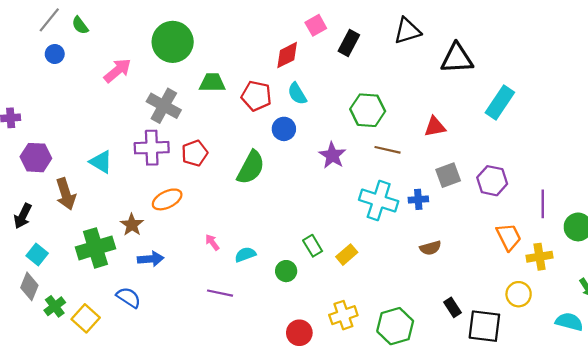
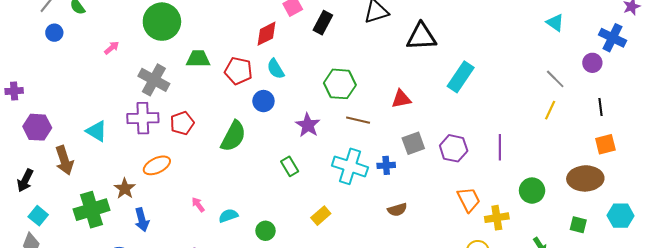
pink arrow: (118, 71) -> (112, 48), size x0.6
purple line: (543, 204) -> (500, 147), moved
green rectangle: (313, 246) -> (290, 166), moved
blue arrow: (151, 259) -> (142, 220), turned 80

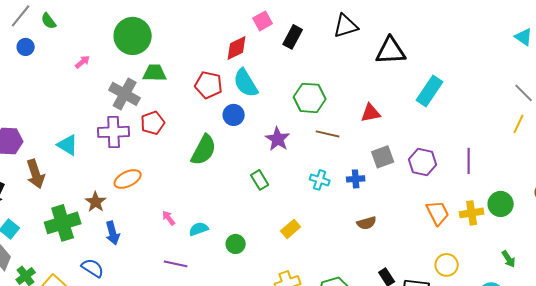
green trapezoid: (198, 59) -> (155, 73), moved
cyan semicircle: (276, 69) -> (246, 83), size x1.4
red pentagon: (182, 123) -> (153, 123), moved
cyan cross: (350, 166) -> (320, 180), size x0.6
yellow cross: (497, 218) -> (472, 213), moved

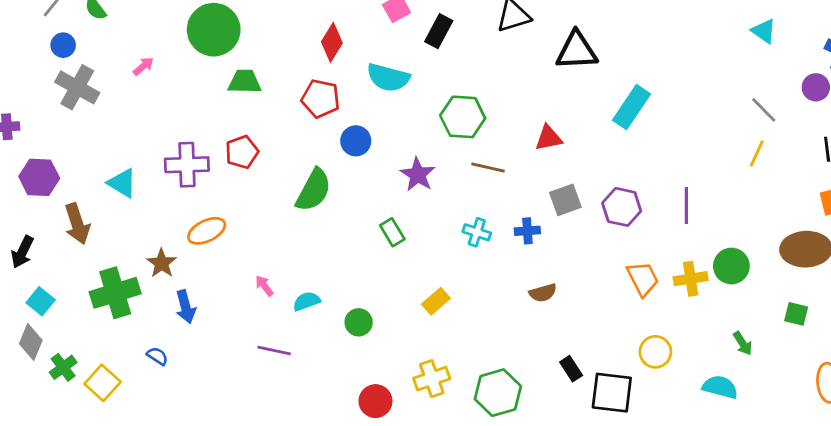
red diamond: (237, 48) -> (332, 42), moved, turned -32
cyan semicircle: (246, 83) -> (388, 78), moved, turned -44
gray cross: (125, 94) -> (77, 87), moved
blue semicircle: (93, 268) -> (157, 356), size x0.7

